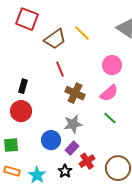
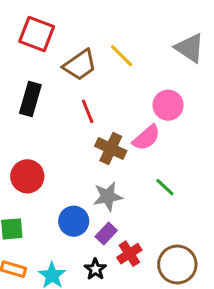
black rectangle: (23, 86) -> (30, 99), moved, size x1.5
pink semicircle: (109, 93) -> (146, 138), moved

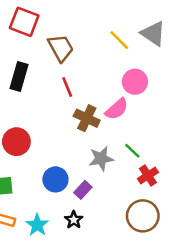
yellow line: (122, 56) -> (119, 40), moved
brown trapezoid: (80, 65) -> (61, 48), turned -84
gray star: (108, 196) -> (101, 159), moved
red cross: (129, 254) -> (148, 176), moved

